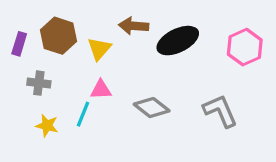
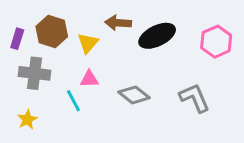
gray cross: (39, 83) -> (34, 73), size x1.5
cyan line: (83, 114) -> (73, 101), turned -50
yellow star: (47, 126) -> (27, 119), moved, turned 30

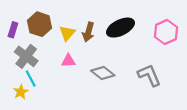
brown arrow: (118, 23) -> (88, 32), moved, turned -78
gray cross: (34, 73) -> (26, 56), turned 30
cyan line: (73, 101) -> (31, 79), moved

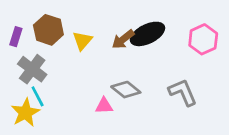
brown arrow: (88, 32) -> (123, 39), moved, turned 36
pink triangle: (68, 61) -> (104, 106), moved
yellow star: (21, 92) -> (25, 113), size x1.5

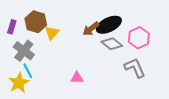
pink hexagon: (203, 39) -> (139, 38), moved
yellow triangle: (82, 41) -> (52, 33), moved
gray diamond: (126, 90) -> (112, 44), moved

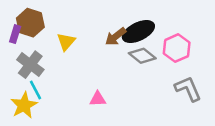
brown hexagon: (36, 22) -> (30, 23), moved
gray L-shape: (135, 68) -> (188, 89), moved

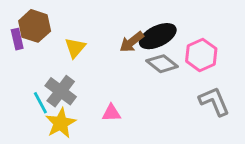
purple rectangle: (15, 34) -> (17, 39), turned -30
gray cross: (30, 65) -> (61, 91), moved
yellow star: (24, 105) -> (61, 123), moved

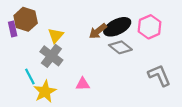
pink hexagon: (201, 55) -> (150, 27), moved
gray cross: (61, 91) -> (51, 56), moved

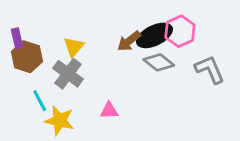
brown hexagon: (26, 19) -> (27, 57), moved
pink hexagon: (150, 27) -> (180, 31), moved
gray L-shape: (159, 75) -> (210, 69), moved
yellow star: (45, 92) -> (60, 120), turned -30

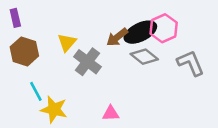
purple rectangle: (17, 38) -> (15, 18), moved
gray cross: (68, 74) -> (87, 62), moved
pink triangle: (109, 111) -> (111, 113), moved

